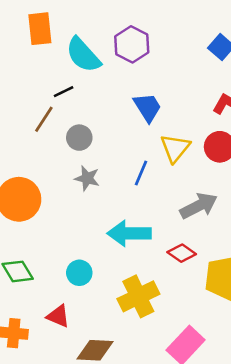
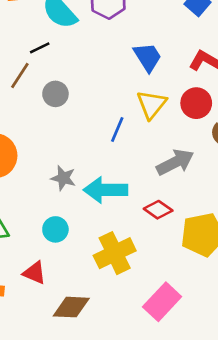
blue trapezoid: (148, 107) -> (148, 57), moved
gray star: (87, 178) -> (63, 178), moved

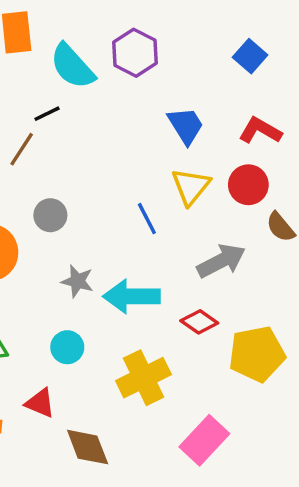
gray circle: (55, 94) -> (50, 215), moved
blue line: (117, 129) -> (147, 219), turned -50
brown diamond: (71, 307) -> (88, 447), turned 66

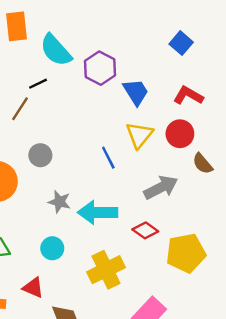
purple hexagon: (135, 53) -> (100, 68), moved

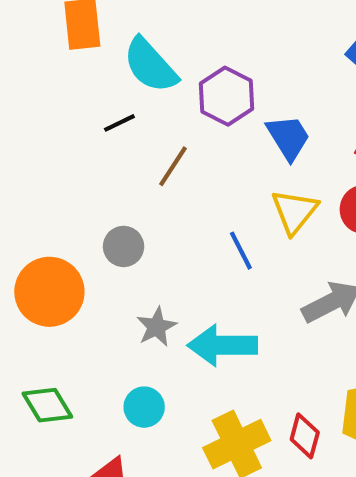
brown line: (20, 109) -> (173, 166), moved
gray star: (59, 202) -> (156, 327), turned 30
red diamond: (145, 230) -> (305, 436), moved, turned 70

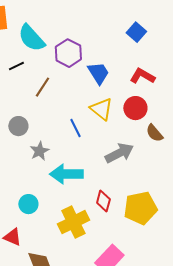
yellow triangle: (294, 211) -> (101, 109), turned -30
gray star: (156, 327) -> (39, 151), moved
red diamond: (305, 436) -> (103, 201), moved

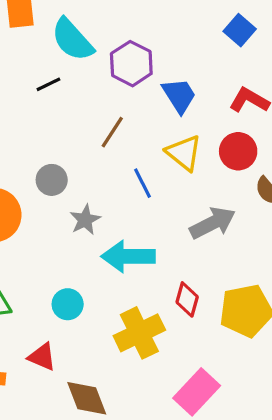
brown line: (42, 87) -> (112, 132), moved

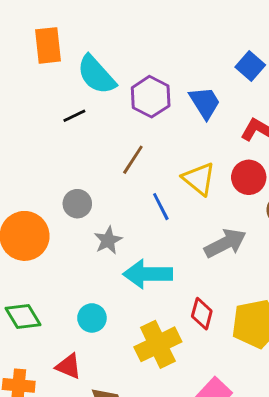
blue trapezoid: (179, 95) -> (205, 103), moved

